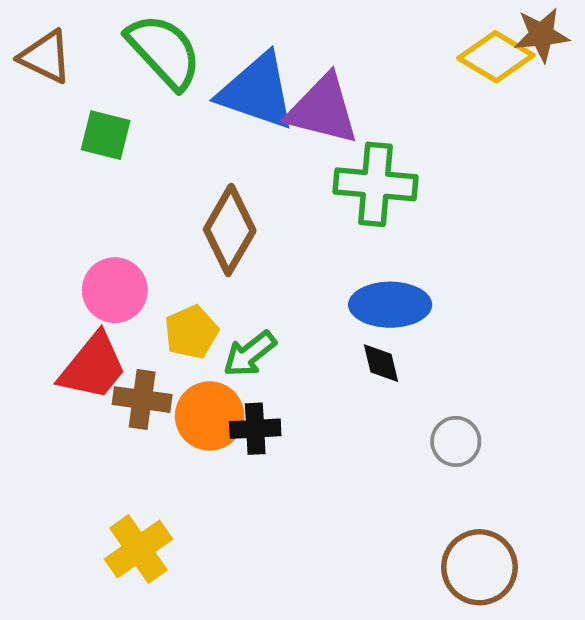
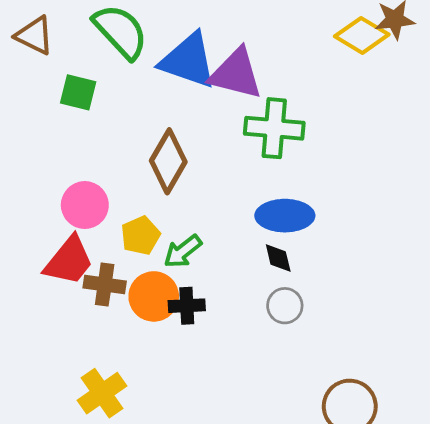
gray circle: (456, 441) -> (285, 306), moved

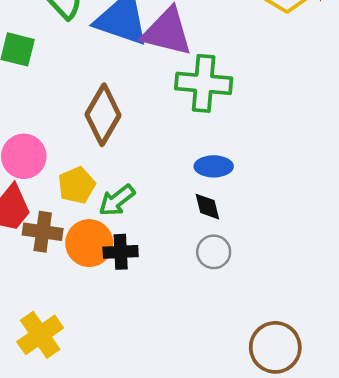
blue ellipse: (285, 216) -> (214, 166), size x0.7

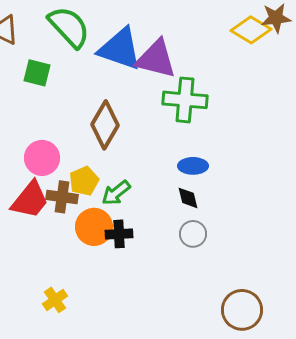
brown cross: (43, 232) -> (62, 197), moved
yellow cross: (40, 335) -> (55, 300), size x0.7

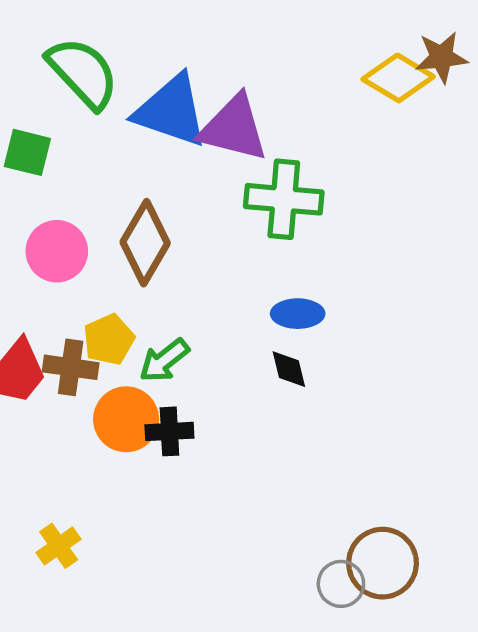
pink circle: (42, 158) -> (57, 251), moved
gray circle: (193, 234) -> (341, 584), moved

